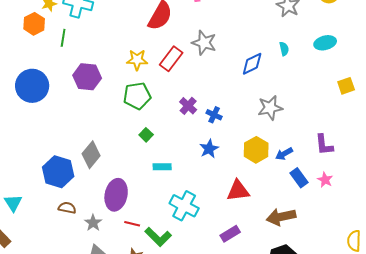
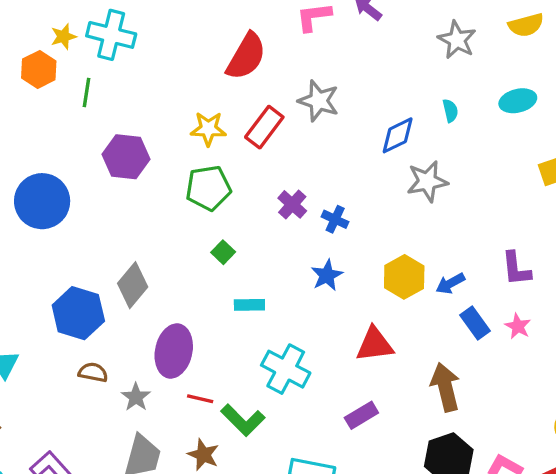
blue circle: (32, 86) -> (42, 201), moved
gray star: (270, 108) -> (427, 181), moved
brown arrow: (281, 217) -> (445, 387), turned 88

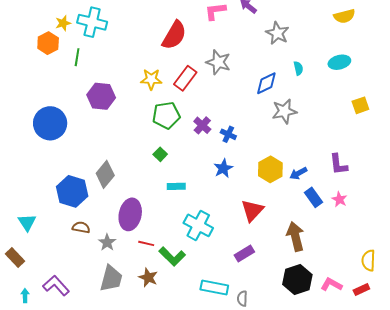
gray star: (457, 40) -> (277, 33), moved
green pentagon: (208, 188) -> (166, 115), moved
red triangle: (375, 344) -> (252, 210), turned -40

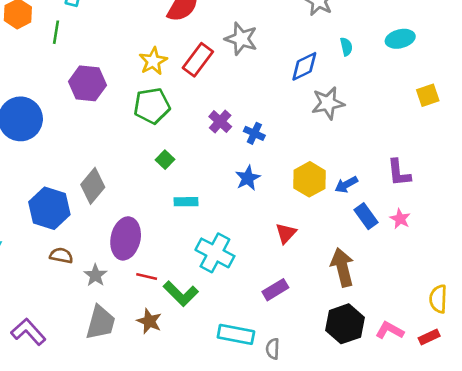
yellow star: (151, 79) -> (153, 61), turned -30
green pentagon: (166, 115) -> (152, 106), moved
red triangle: (252, 210) -> (286, 233), size x0.7

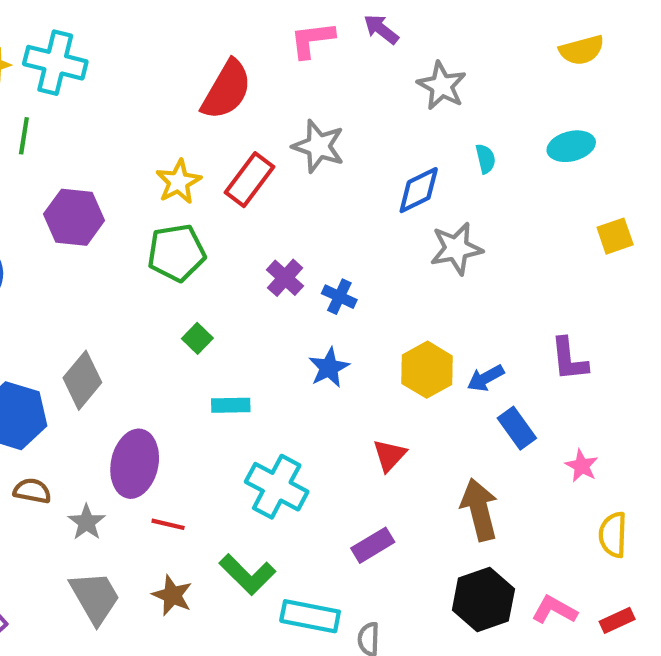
pink star: (400, 219) -> (582, 466), moved
green L-shape: (181, 294) -> (247, 574), moved
yellow semicircle: (438, 299) -> (613, 535), moved
gray trapezoid: (101, 323) -> (95, 597), turned -45

